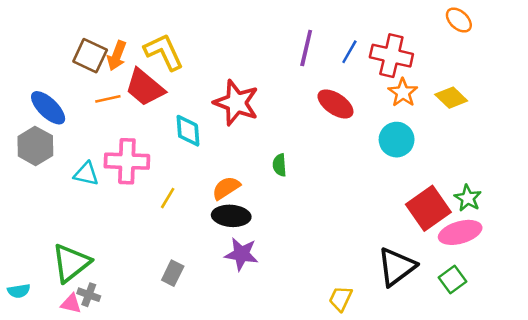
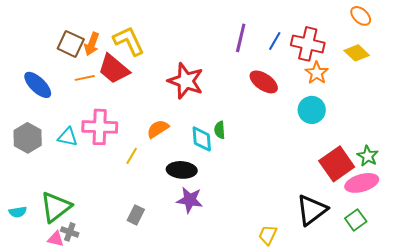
yellow diamond: (451, 98) -> (357, 53), moved
cyan diamond: (188, 131) -> (202, 139), moved
gray hexagon: (35, 146) -> (28, 138), moved
orange semicircle: (226, 188) -> (158, 129), moved
cyan semicircle: (19, 291) -> (18, 212), moved

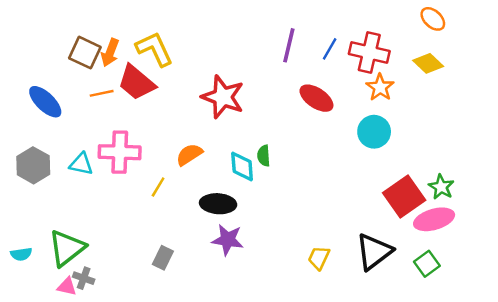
yellow trapezoid: (268, 235) -> (319, 258), moved

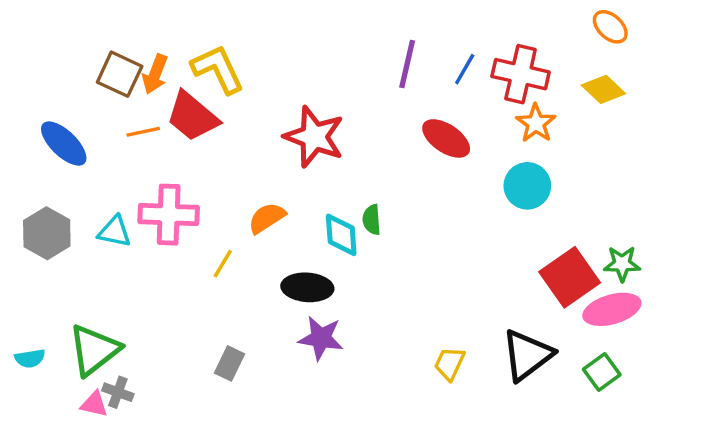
green star: (441, 187) -> (622, 264), turned -30

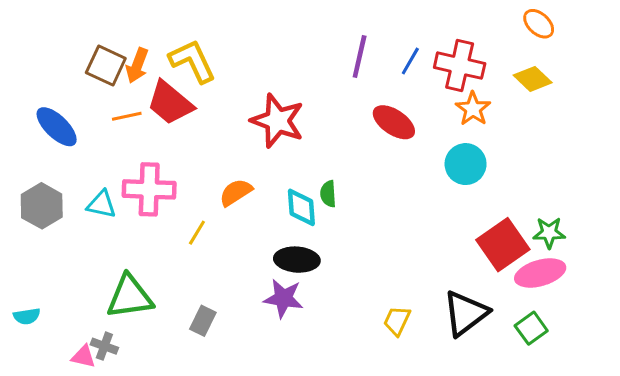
black ellipse: (307, 287) -> (297, 260), moved
green triangle: (94, 350) -> (130, 297), moved, turned 30

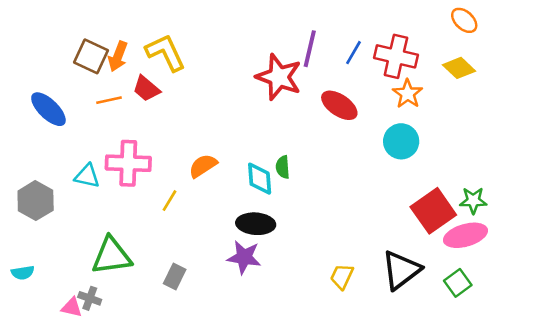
red trapezoid: (170, 103) -> (146, 89), size x0.7
red star: (277, 121) -> (279, 77), moved
gray hexagon: (42, 206) -> (36, 201), moved

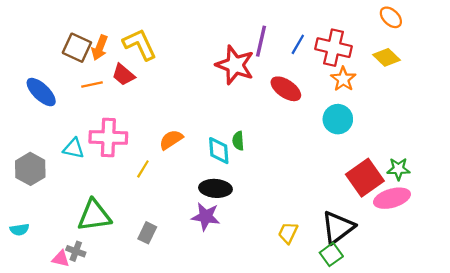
green square: (458, 283) -> (331, 254), moved

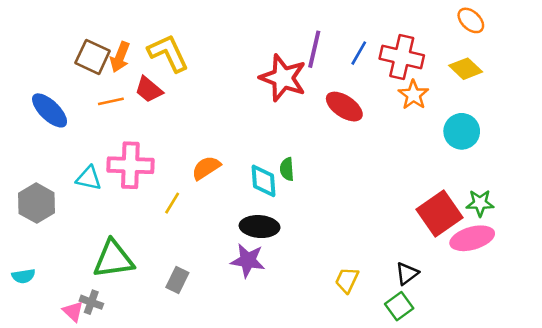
cyan circle: (338, 119) -> (462, 131), moved
black triangle: (338, 227) -> (407, 273), size x0.6
pink triangle: (61, 259) -> (73, 311), turned 30

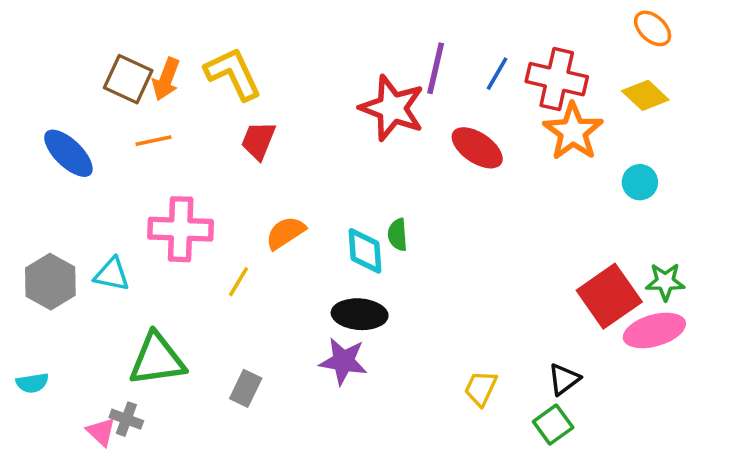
red trapezoid: (149, 90) -> (258, 141), moved, turned 72
orange star: (413, 95) -> (573, 132), size x1.4
cyan circle: (462, 131) -> (640, 182), size x0.7
cyan triangle: (89, 178) -> (112, 274), moved

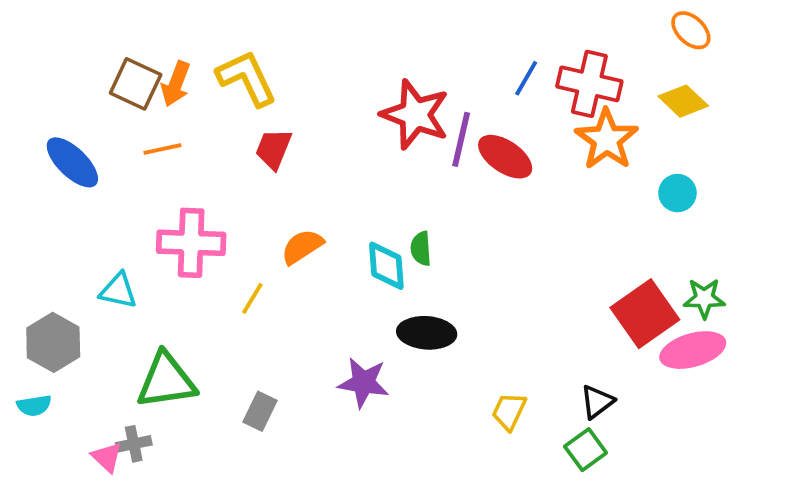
purple line: (436, 68) -> (461, 139), moved
gray hexagon: (50, 282) -> (53, 342), moved
black ellipse: (360, 314) -> (427, 333), moved
gray cross: (126, 419) -> (134, 444), turned -32

